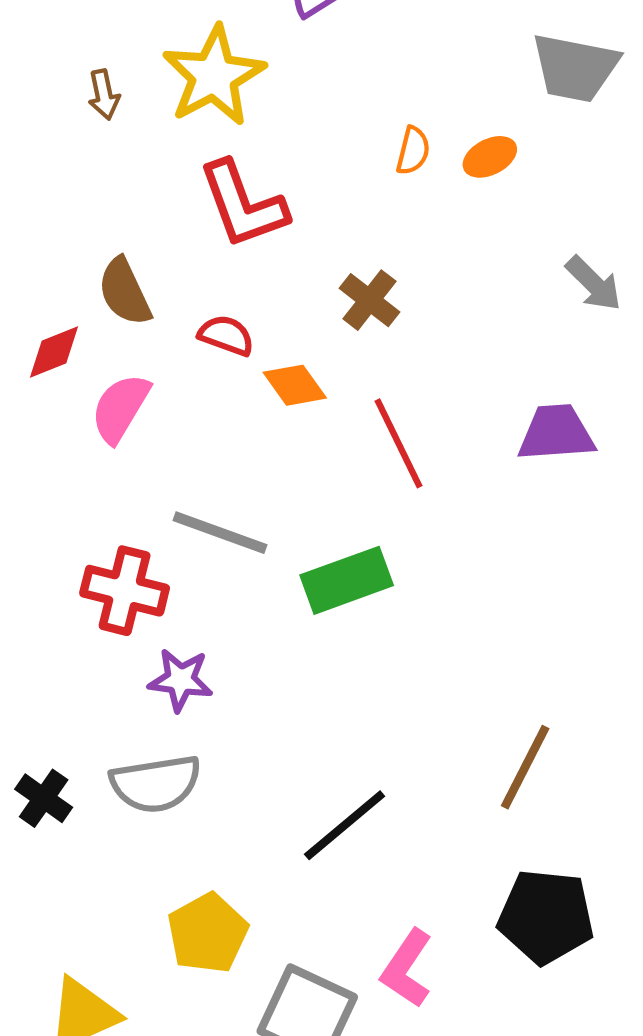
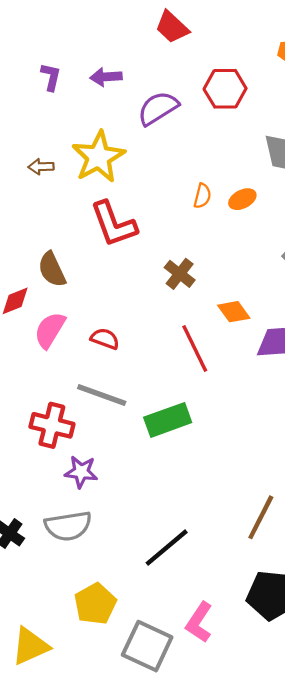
brown arrow: (104, 95) -> (41, 167), turned 100
red semicircle: (226, 335) -> (105, 339), moved
orange diamond: (295, 385) -> (234, 312), moved

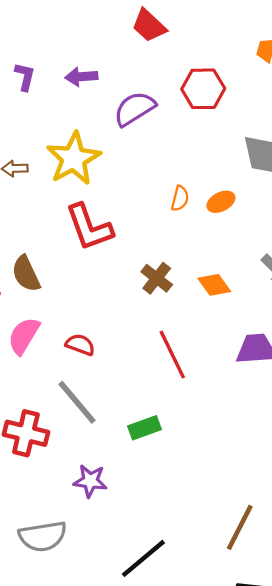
orange diamond: (234, 312) -> (214, 285), moved
gray line: (102, 395) -> (77, 402), turned 30
green rectangle: (168, 420) -> (144, 428), size x0.7
purple star: (81, 472) -> (90, 481), moved

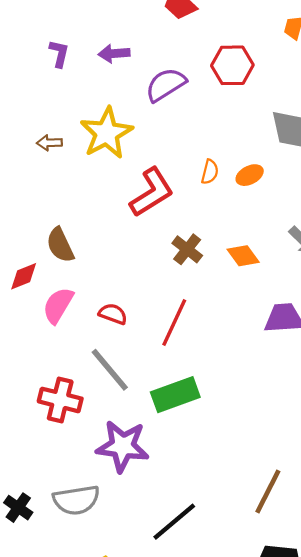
red L-shape: (89, 227) -> (152, 192), moved, turned -102
red line: (172, 355) -> (174, 323), moved, turned 51
green rectangle: (144, 428) -> (175, 395), size x1.5
purple star: (90, 481) -> (123, 446), size x1.6

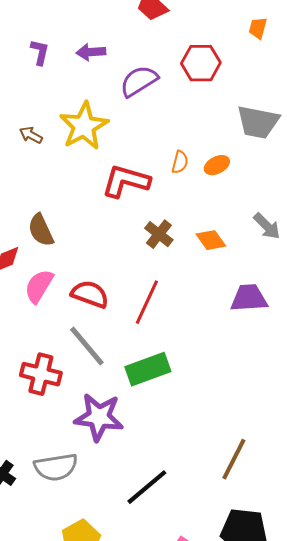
brown arrow: (49, 143) -> (31, 135), turned 30
red L-shape: (152, 192) -> (126, 181), turned -132
red semicircle: (113, 314) -> (90, 294), size x1.4

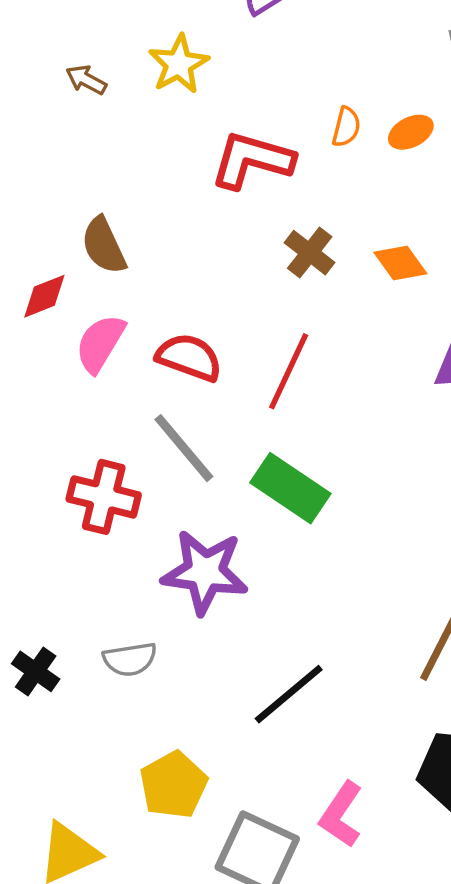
yellow star: (84, 126) -> (179, 64), size x0.7
green rectangle: (148, 369) -> (290, 488), turned 54
gray semicircle: (56, 467) -> (130, 659), size x0.7

